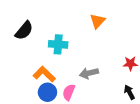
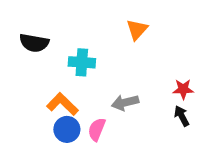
black semicircle: (24, 31) -> (34, 43), turned 60
black arrow: (129, 92) -> (182, 116), moved

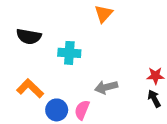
orange triangle: (137, 30) -> (104, 14), moved
orange L-shape: (62, 104) -> (30, 88), moved

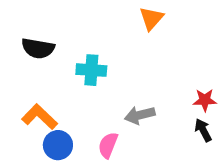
orange triangle: (104, 14) -> (151, 18), moved
blue circle: (57, 110) -> (58, 145), moved

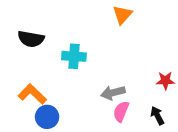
black arrow: (203, 130) -> (157, 116), moved
pink semicircle: (108, 145) -> (121, 111), moved

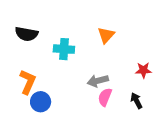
orange triangle: (122, 15) -> (106, 35), moved
orange L-shape: (32, 94) -> (28, 82), turned 70

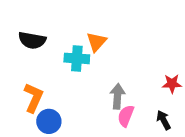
orange triangle: (106, 35) -> (96, 42), moved
gray arrow: (98, 81) -> (117, 96), turned 108

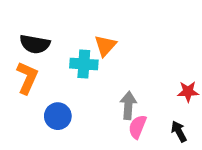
orange L-shape: (34, 98) -> (27, 78), moved
blue circle: (49, 121) -> (58, 116), moved

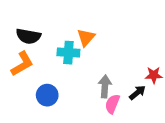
orange L-shape: (27, 78) -> (22, 64), turned 36
black arrow: (179, 131) -> (137, 93), moved, turned 78

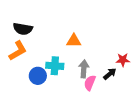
orange triangle: (86, 37) -> (74, 41), moved, turned 49
cyan cross: (68, 53) -> (55, 66), moved

